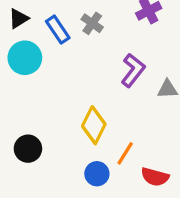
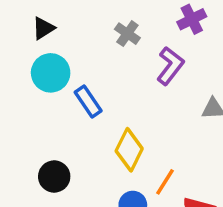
blue rectangle: (58, 30) -> (88, 101), moved
purple L-shape: (133, 70) -> (170, 66), moved

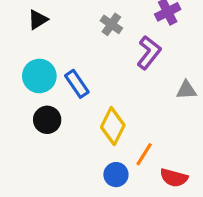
cyan circle: (51, 73) -> (39, 76), moved
black circle: (54, 177) -> (47, 120), moved

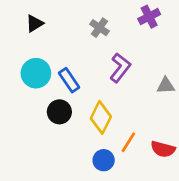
purple L-shape: (149, 53) -> (120, 68), moved
black circle: (47, 120) -> (59, 112), moved
red semicircle: (174, 178) -> (163, 149), moved

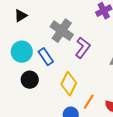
gray cross: (99, 28) -> (62, 31), moved, size x1.6
black circle: (59, 112) -> (30, 80), moved

